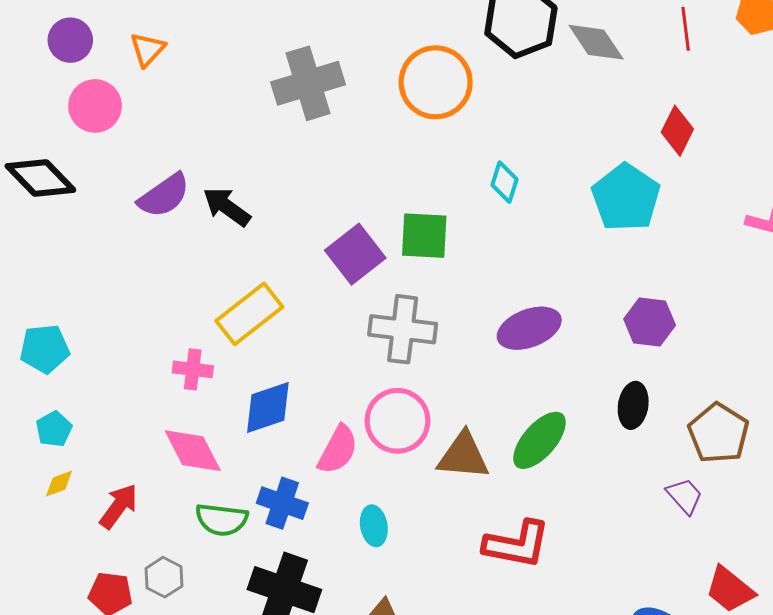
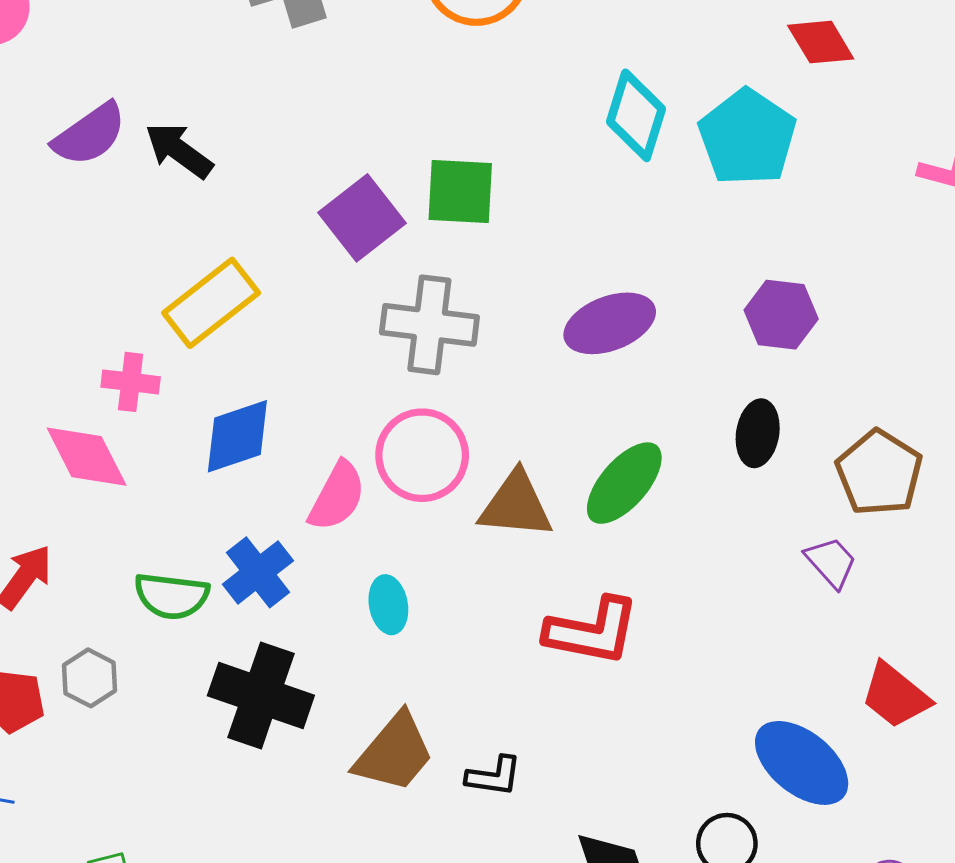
red diamond: (677, 131) -> (821, 42), turned -57
cyan diamond: (505, 182) -> (636, 115), moved, size x1.5
pink diamond: (193, 451) -> (87, 457), moved
blue cross: (282, 503) -> (258, 572), turned 33

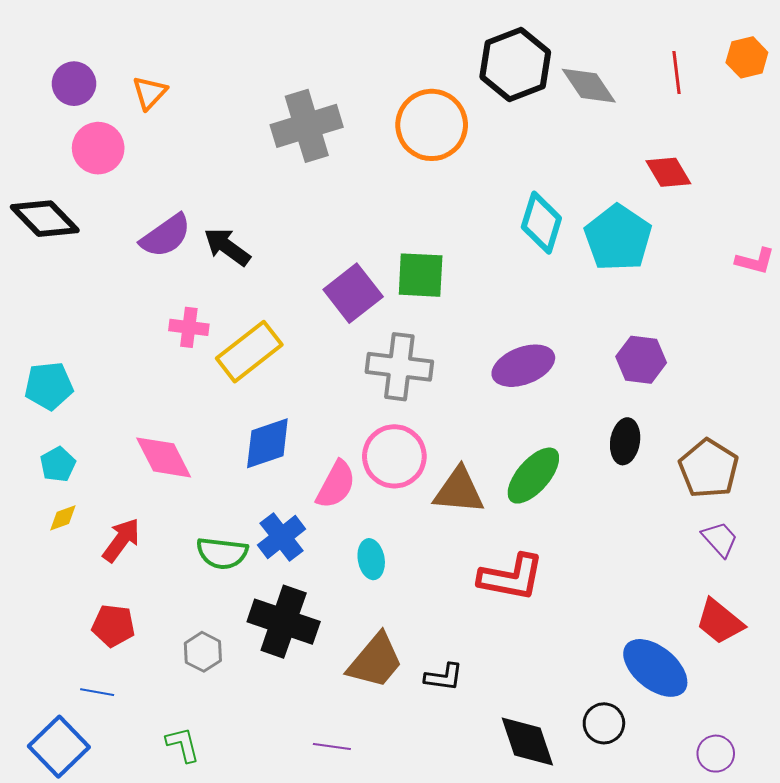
pink cross: (131, 382) -> (189, 327), moved
purple trapezoid: (831, 562) -> (720, 539), moved
gray hexagon: (90, 678) -> (203, 652), moved

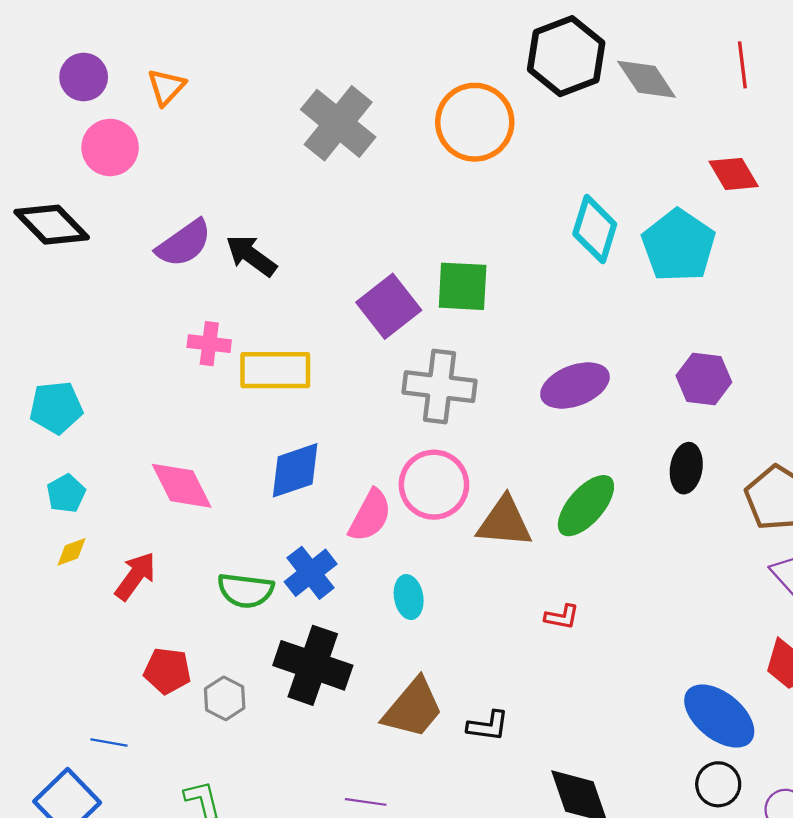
gray cross: (307, 126) -> (338, 123), turned -34
yellow rectangle: (249, 352) -> (275, 370), turned 38
red L-shape: (511, 577) -> (562, 617), size x0.5
red pentagon: (113, 626) -> (167, 671), moved
black circle: (604, 723) -> (718, 784), moved

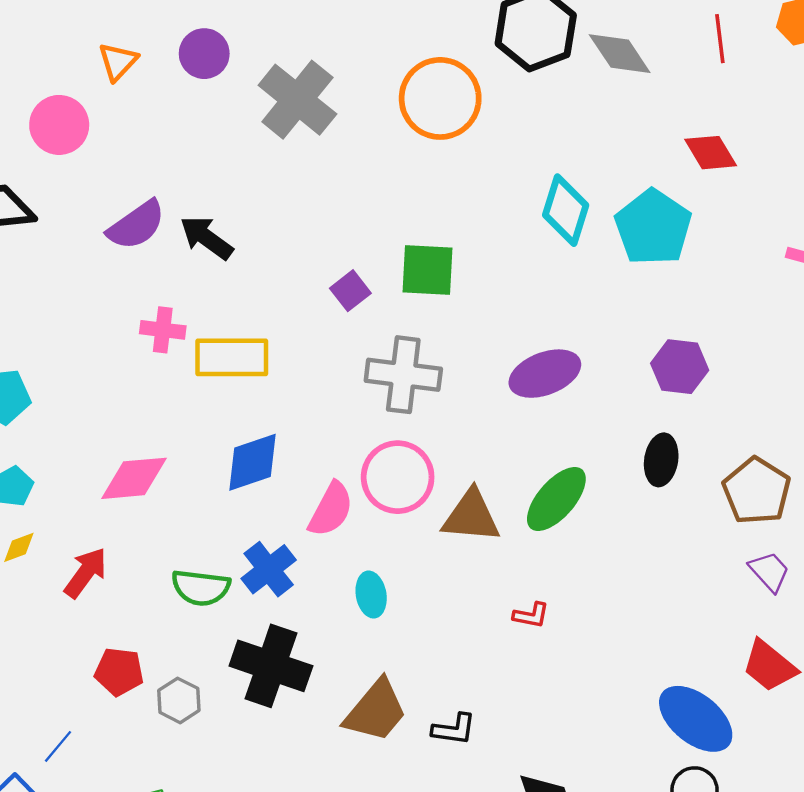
purple circle: (84, 77) -> (204, 54), moved
purple square: (389, 306) -> (350, 291), size x0.6
pink diamond: (182, 486) -> (134, 478), turned -68
blue line: (109, 742) -> (58, 746), turned -60

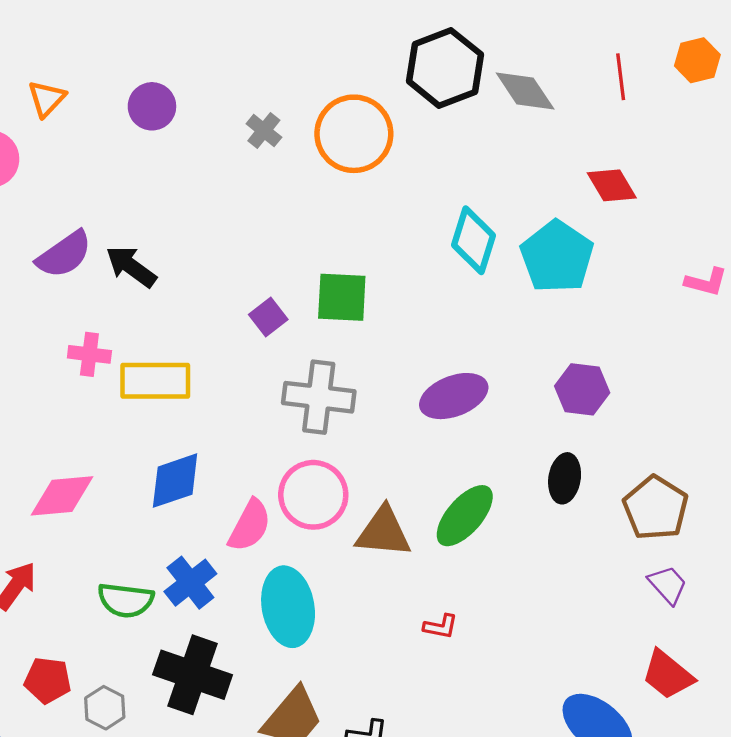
purple circle: (204, 54) -> (152, 106), moved
gray cross: (297, 100) -> (264, 130), moved, size x0.5
cyan ellipse: (371, 595) -> (288, 607), size x1.8

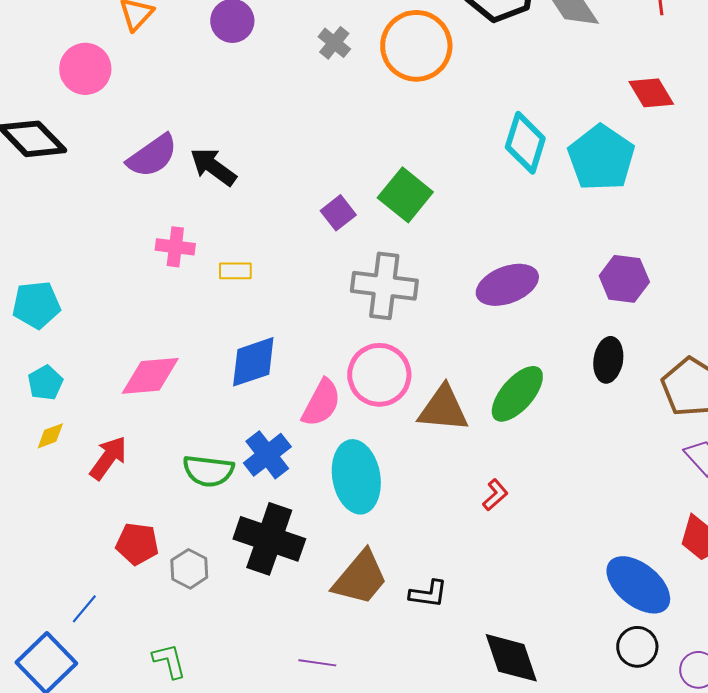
green square: (342, 297) -> (405, 195), turned 36
yellow rectangle: (155, 381) -> (235, 271), size x0.5
red L-shape: (441, 626) -> (495, 495), turned -52

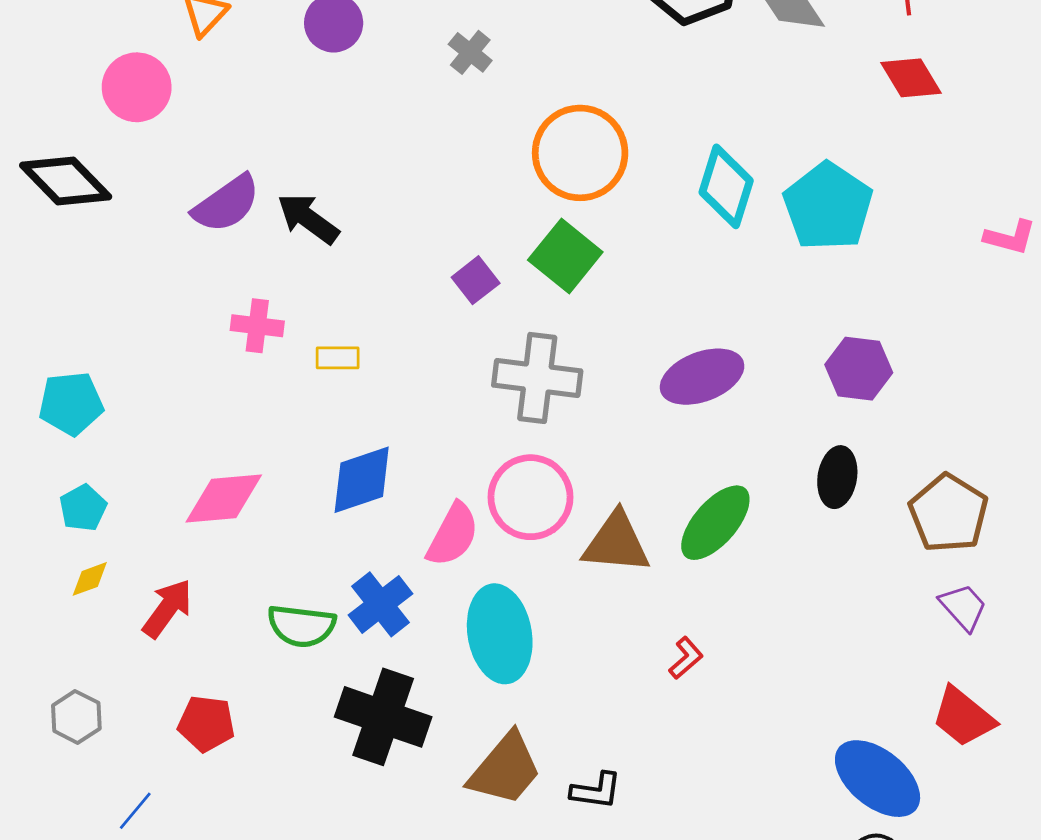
orange circle: (416, 46) -> (580, 153), moved
red diamond: (651, 93) -> (911, 78), moved
gray hexagon: (189, 569) -> (76, 717), moved

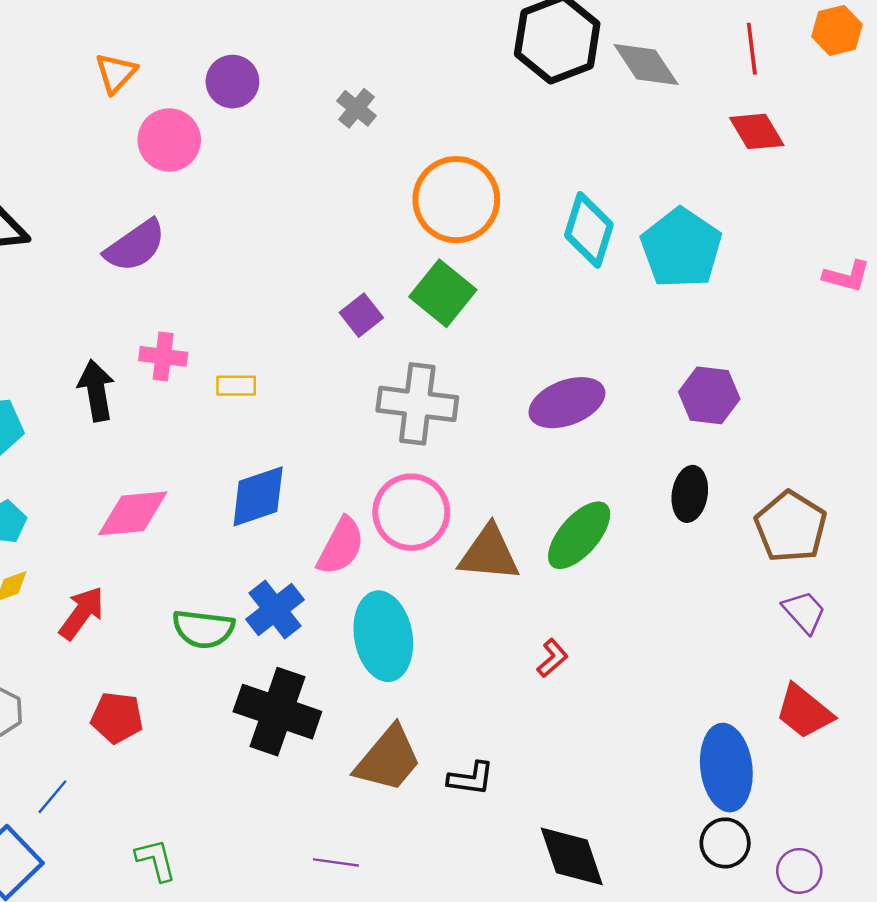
pink circle: (137, 87) -> (169, 140), moved
black arrow: (308, 219) -> (96, 391), moved, turned 44
blue ellipse: (878, 779) -> (726, 768), turned 44

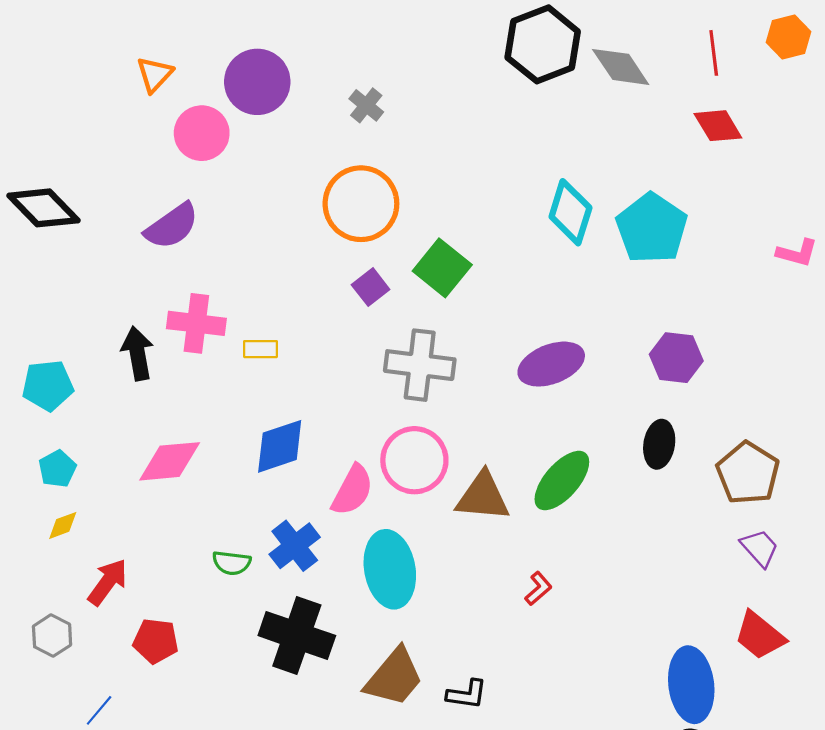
purple circle: (232, 82) -> (257, 82), size x1.4
orange circle: (456, 200) -> (361, 204), moved
pink cross: (163, 356) -> (196, 323), size x1.4
red arrow: (82, 613) -> (108, 582), moved
green semicircle: (203, 629) -> (232, 563), size x0.7

